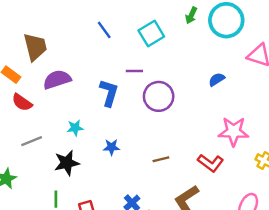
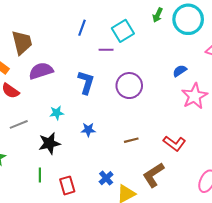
blue line: (104, 30) -> (82, 28), turned 56
purple line: (134, 71) -> (106, 50), moved
pink star: (234, 131) -> (194, 96), moved, turned -30

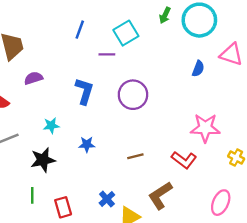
purple semicircle: (41, 71) -> (33, 78), size x0.7
blue semicircle: (180, 71) -> (198, 69), moved, turned 144
pink star: (194, 96) -> (205, 128), moved, turned 30

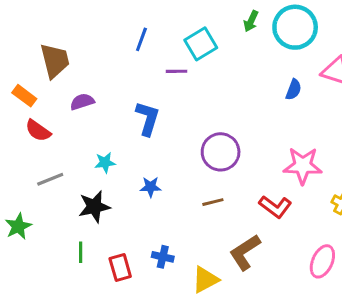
purple circle: (133, 95) -> (221, 152), moved
blue cross: (107, 199) -> (163, 257), moved, turned -35

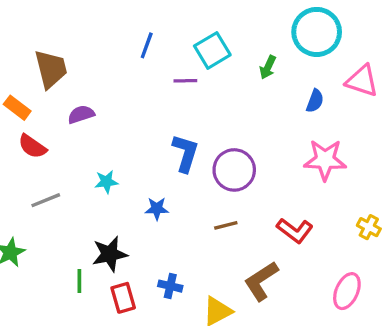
green arrow: (251, 21) -> (268, 67), moved
blue L-shape: (148, 118) -> (185, 153), moved
pink star: (303, 166) -> (325, 160), moved
black star: (94, 207) -> (110, 254), moved

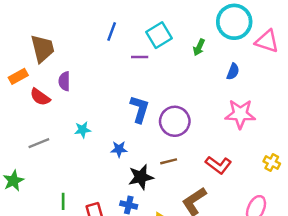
pink triangle: (362, 81) -> (267, 41), moved
orange rectangle: (17, 108) -> (18, 76), turned -66
purple semicircle: (81, 114) -> (64, 81), turned -72
red semicircle: (32, 146) -> (40, 97), moved
black star: (110, 254) -> (141, 177), moved

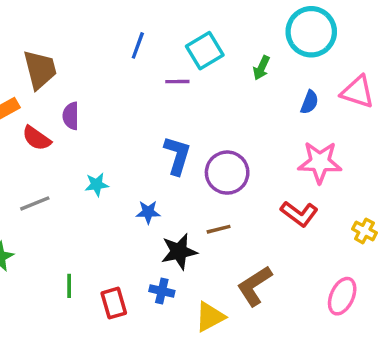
pink triangle: (267, 41) -> (358, 92), moved
red L-shape: (218, 165) -> (299, 214), moved

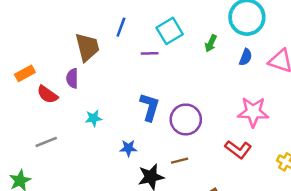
brown trapezoid: (40, 70) -> (87, 47), moved
blue semicircle: (310, 102) -> (246, 57), moved
cyan star: (97, 185) -> (94, 118), moved

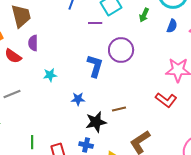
brown trapezoid: (87, 47) -> (21, 16), moved
purple circle: (186, 119) -> (121, 50), moved

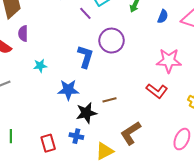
purple line: (95, 23) -> (85, 13), turned 48
blue star: (78, 99) -> (68, 90), size x1.5
green line: (32, 142) -> (11, 136), moved

